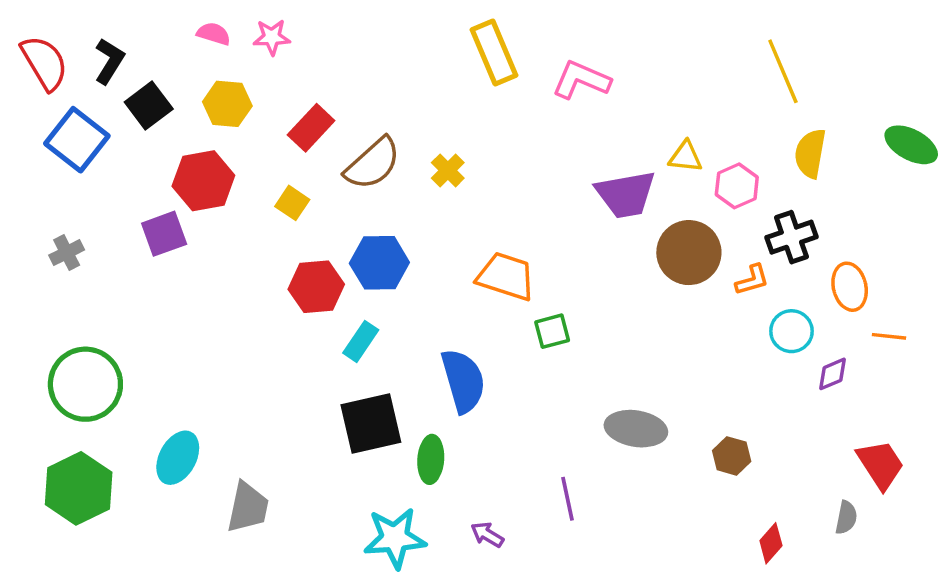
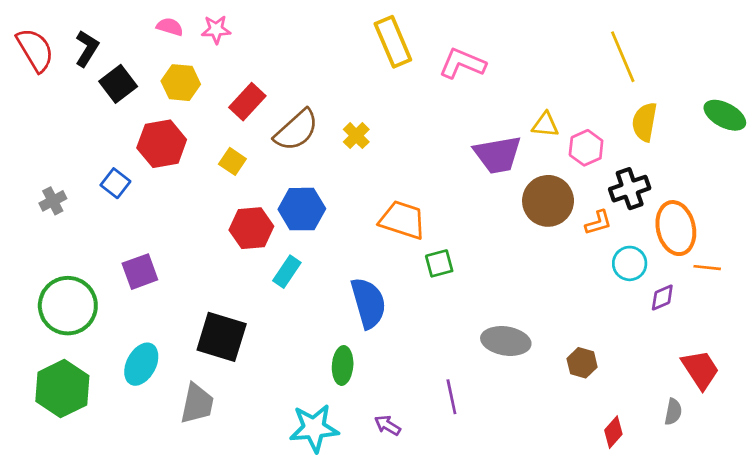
blue square: (77, 140) -> (115, 183), moved, size x0.6
purple square: (164, 234) -> (140, 272), moved
orange ellipse: (850, 287) -> (676, 228), size x1.4
black square: (371, 423) -> (222, 337), moved, turned 30

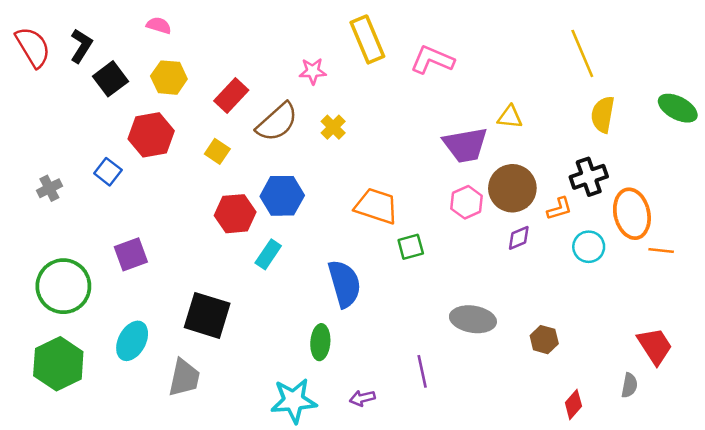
pink star: (216, 29) -> (313, 71), moved
pink hexagon: (586, 148) -> (467, 202), moved
purple diamond: (662, 297) -> (519, 238), moved
purple arrow: (387, 425) -> (362, 398), turned -45

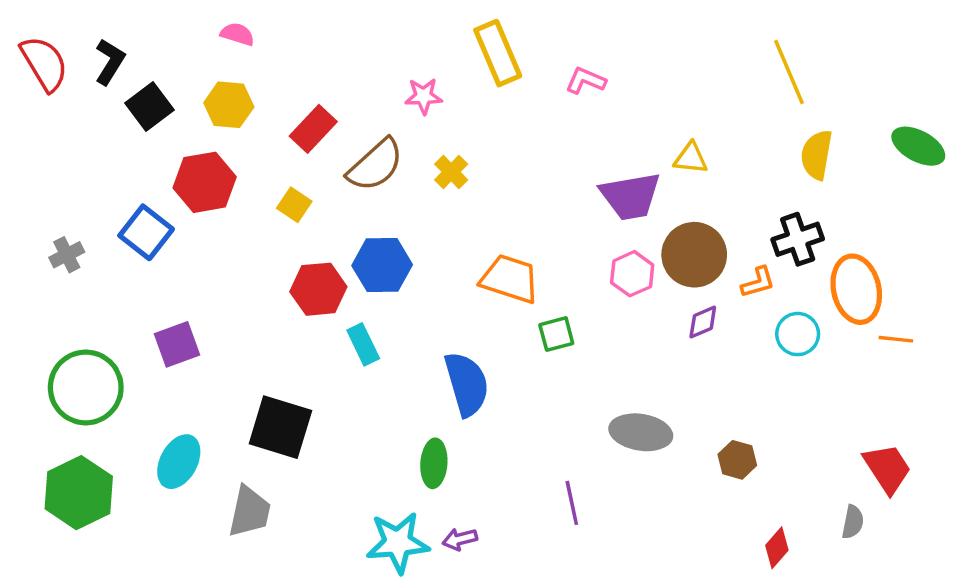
pink semicircle: (159, 25) -> (237, 34), moved
pink L-shape: (432, 60) -> (586, 81), size x0.7
blue square: (108, 172) -> (146, 232), size x1.4
cyan rectangle: (268, 254) -> (363, 344), turned -60
purple arrow: (362, 398) -> (460, 539), moved

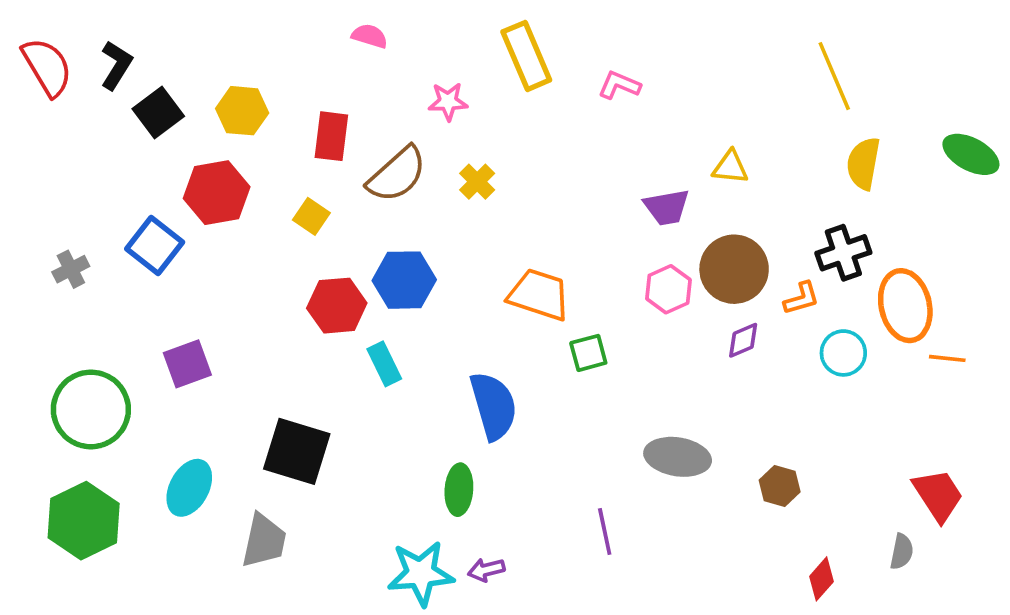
pink semicircle: (237, 34) -> (370, 36), moved
red rectangle: (313, 129) -> (331, 136), turned -36
purple trapezoid: (630, 196) -> (667, 207), size x0.7

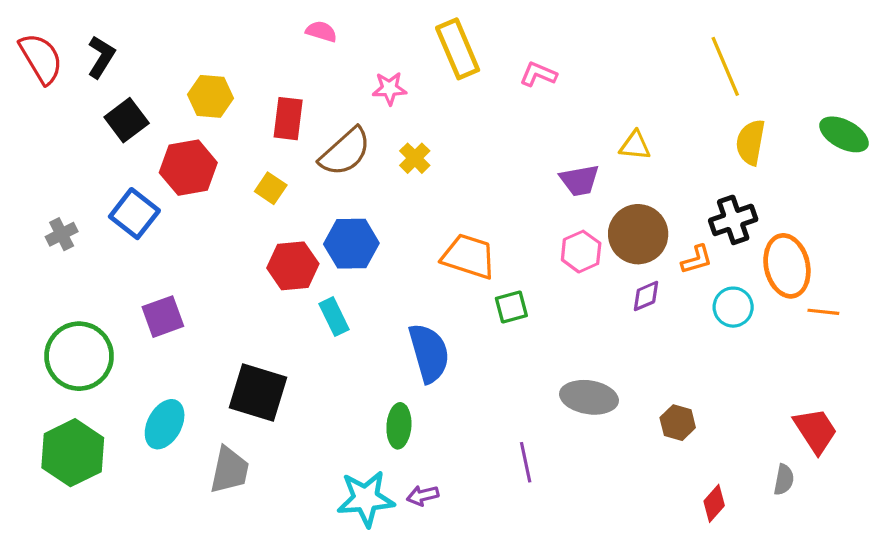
black square: (158, 112) -> (127, 120), moved

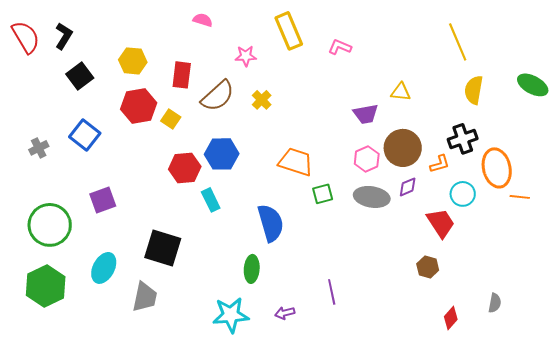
red hexagon: (188, 168) -> (139, 106), moved
gray ellipse: (589, 397) -> (372, 197), moved
red trapezoid: (815, 431) -> (441, 223), moved
purple arrow: (423, 496) -> (285, 313), moved

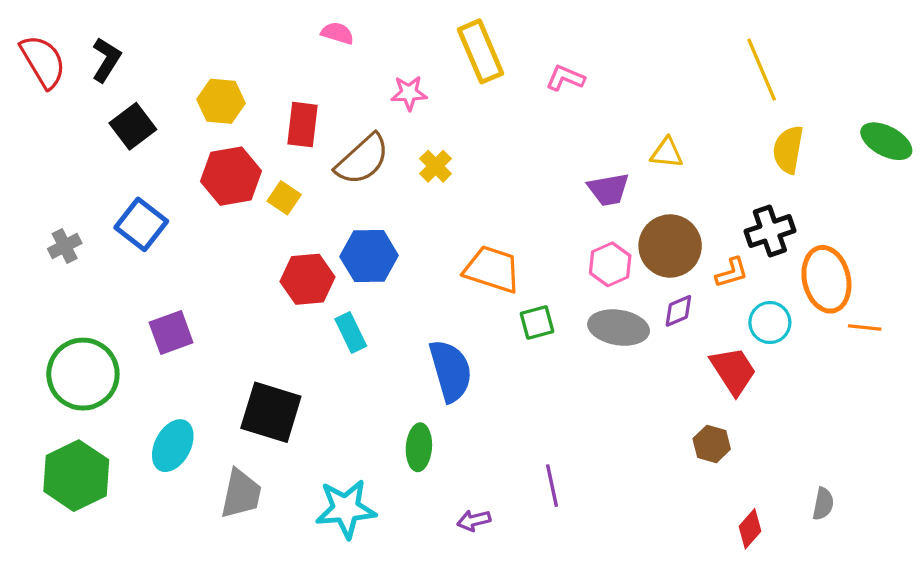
cyan star: (231, 315) -> (346, 509), moved

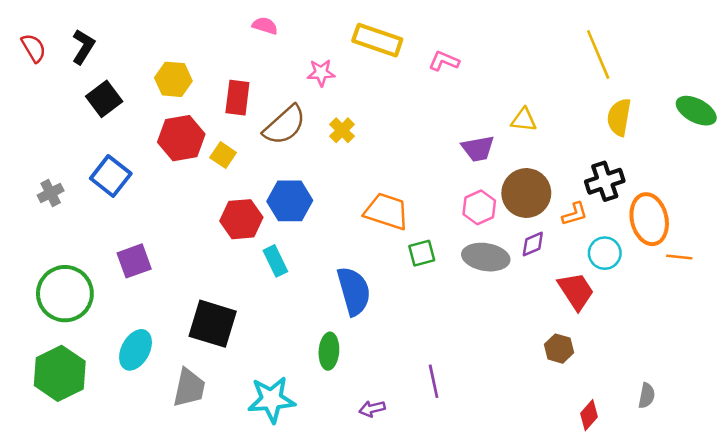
yellow rectangle: (480, 51) -> (377, 40), turned -48
red semicircle: (43, 61) -> (34, 48), size x0.7

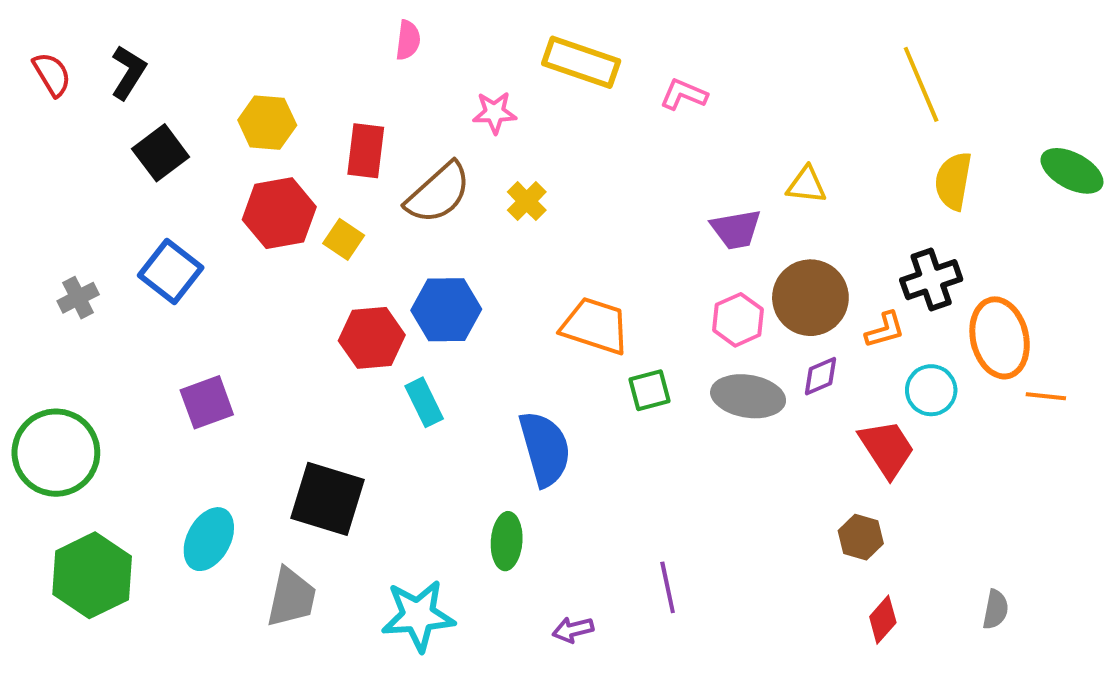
pink semicircle: (265, 26) -> (408, 40), turned 80
green circle: (65, 294) -> (56, 453), moved
red diamond: (589, 415) -> (883, 620), moved

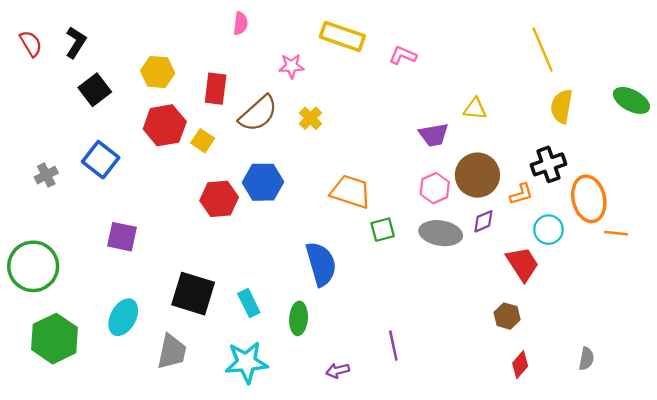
purple square: (207, 402) -> (122, 237), turned 32
cyan rectangle: (424, 402) -> (249, 303), moved

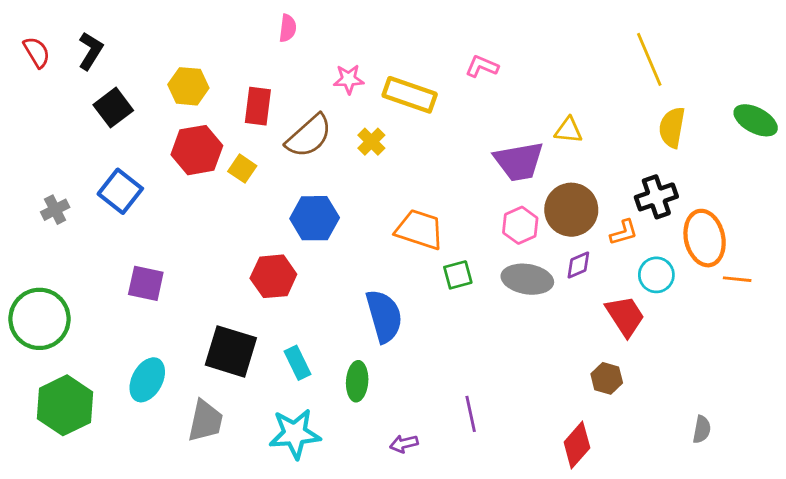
yellow rectangle: (342, 36) -> (410, 95), moved
purple trapezoid: (434, 135) -> (519, 161), size x1.4
red hexagon: (219, 199) -> (273, 276), moved
red diamond: (520, 365) -> (577, 445), moved, size x1.4

